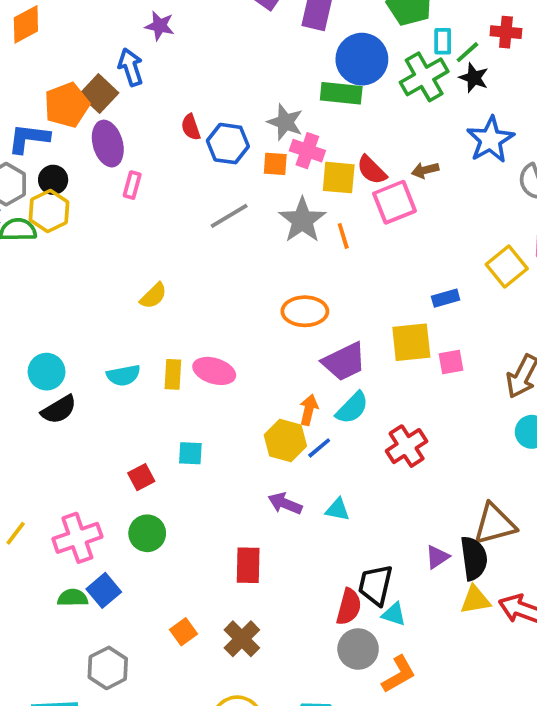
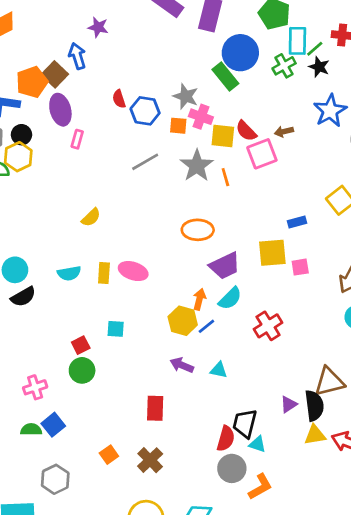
cyan rectangle: (443, 41) -> (297, 41), size x1.5
green cross: (424, 77) -> (284, 66), size x0.7
green rectangle: (341, 93) -> (225, 77), turned 44
green circle: (147, 533) -> (82, 370), moved
pink cross: (77, 538) -> (35, 387), size x0.7

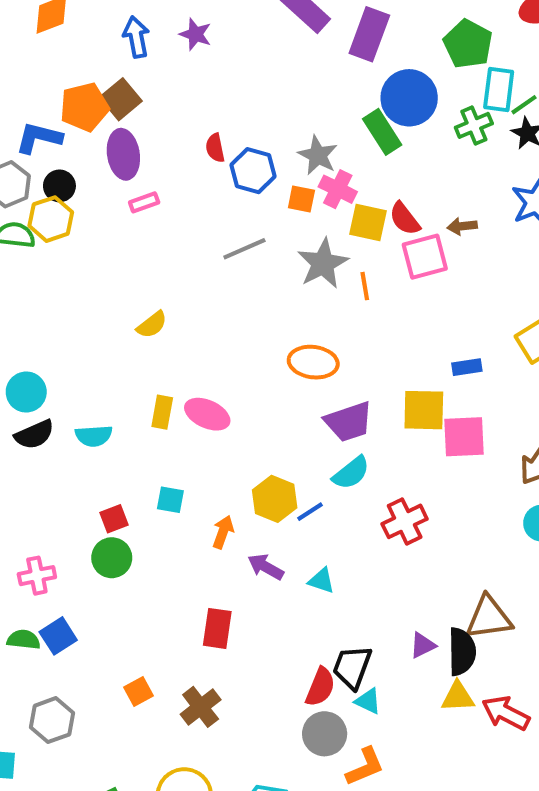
blue arrow: (77, 56) -> (136, 37), moved
pink rectangle: (77, 139) -> (144, 202), turned 48
pink square: (300, 267) -> (464, 437), size x1.6
cyan semicircle: (69, 273) -> (94, 436), moved
orange arrow: (199, 299) -> (223, 532), moved

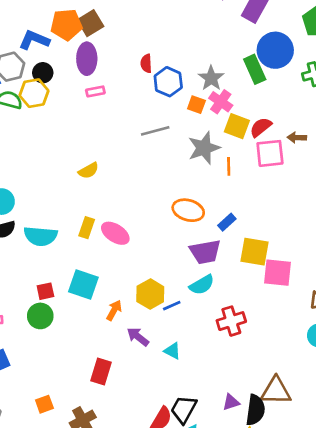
red semicircle: (405, 219) -> (261, 127), turned 80
blue rectangle: (467, 367) -> (227, 222), moved, turned -42
cyan semicircle: (94, 436) -> (41, 236), size x1.4
cyan square: (170, 500) -> (83, 284), size x1.6

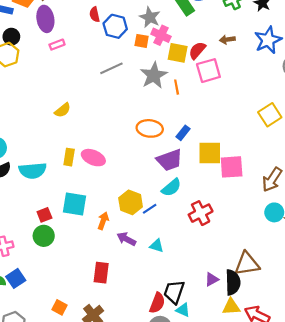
brown arrow: (297, 138) -> (227, 40), moved
orange square: (44, 404) -> (60, 307), turned -32

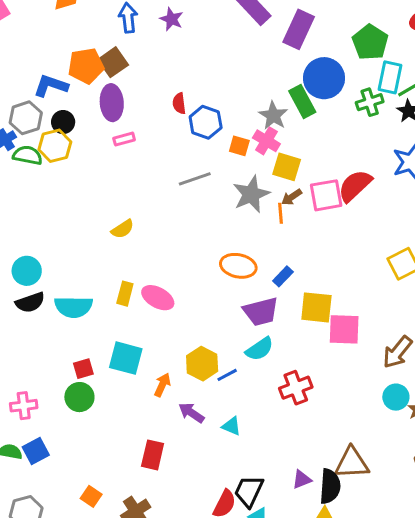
gray star: (150, 17) -> (273, 116), moved
brown arrow: (227, 40) -> (292, 197), moved, turned -32
red semicircle: (197, 50) -> (355, 186), moved, size x1.4

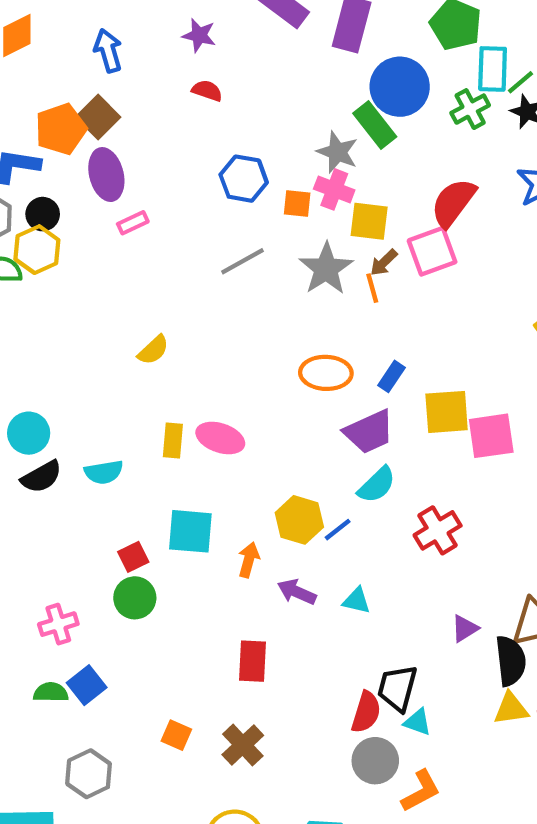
purple star: (171, 19) -> (199, 35), moved
red semicircle: (179, 103) -> (207, 91), moved, turned 126
red semicircle: (355, 186) -> (453, 203), moved
cyan semicircle: (73, 307) -> (104, 472), size x0.7
purple triangle: (302, 479) -> (465, 628), moved

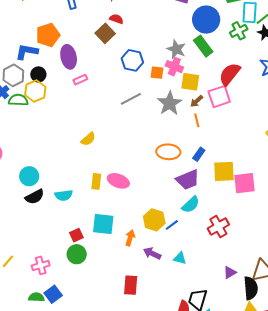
brown square: (98, 117) -> (105, 33), moved
green rectangle: (375, 125) -> (203, 46), moved
orange line: (372, 288) -> (197, 120), moved

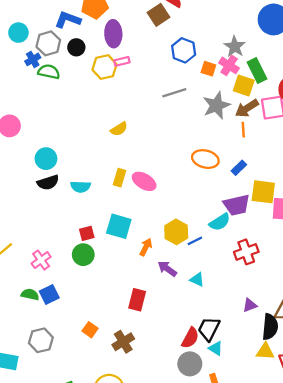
green rectangle: (203, 46) -> (257, 70), moved
yellow hexagon: (35, 91) -> (105, 67), moved
brown arrow: (197, 101) -> (247, 108), size x1.5
purple trapezoid: (188, 180) -> (237, 205), moved
pink cross: (41, 265) -> (41, 260), turned -30

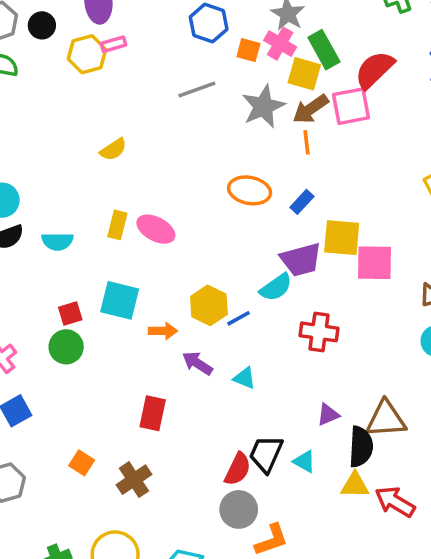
orange arrow: (146, 247) -> (163, 331), turned 66
red cross: (246, 252) -> (319, 332), turned 30
cyan triangle: (216, 348) -> (304, 462), moved

